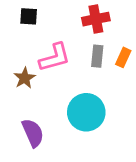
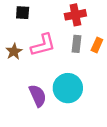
brown star: (25, 78) -> (14, 51), moved
purple semicircle: (33, 133) -> (38, 96), moved

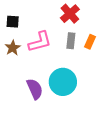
black square: (23, 13) -> (13, 22), moved
red cross: (75, 15) -> (70, 14), turned -30

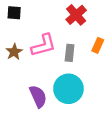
black square: (13, 22) -> (14, 13), moved
gray rectangle: (71, 41) -> (70, 53), moved

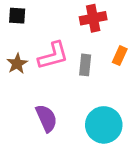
red cross: (76, 15) -> (93, 18), turned 30
cyan circle: (68, 89) -> (104, 125), moved

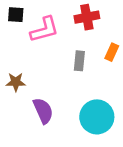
pink L-shape: (53, 56) -> (44, 30), moved
brown star: (17, 64) -> (16, 82), moved, turned 30

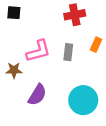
pink L-shape: (44, 30) -> (38, 51), moved
purple semicircle: (43, 111) -> (37, 95), turned 55

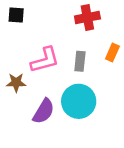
cyan circle: (83, 100) -> (79, 101), moved

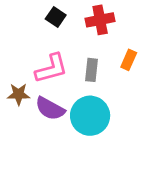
black square: (16, 15) -> (56, 17), moved, turned 30
purple semicircle: (44, 111) -> (50, 109), moved, turned 88

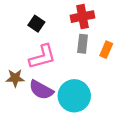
black square: (56, 17) -> (36, 24), moved
gray rectangle: (91, 70) -> (83, 44), moved

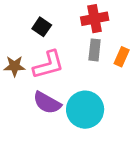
brown star: (15, 78) -> (15, 66), moved

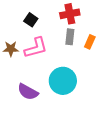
purple semicircle: (47, 103) -> (28, 92), moved

